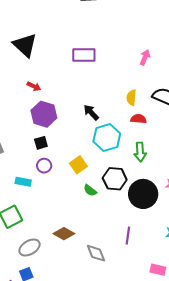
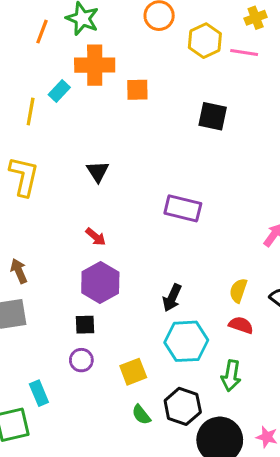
black triangle: (25, 45) -> (98, 171), size x0.6
black arrow: (91, 112) -> (172, 298), turned -126
cyan rectangle: (23, 182) -> (39, 393), moved, turned 42

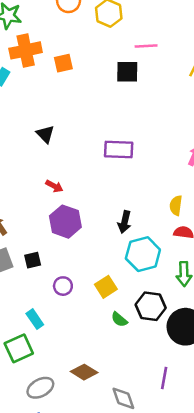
pink line: (244, 52) -> (146, 46), moved
black square: (85, 325) -> (33, 260), moved

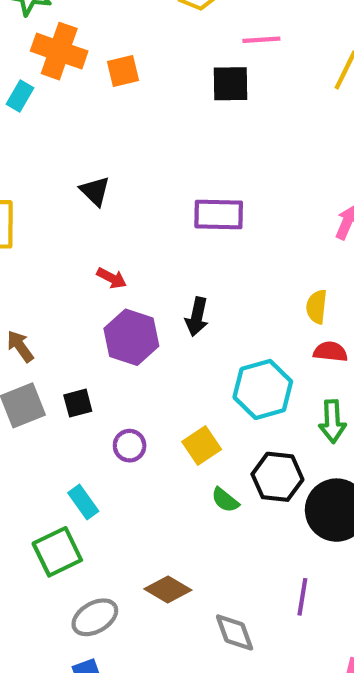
orange cross: (26, 50) -> (59, 51), turned 32
black arrow: (125, 222) -> (197, 317), moved

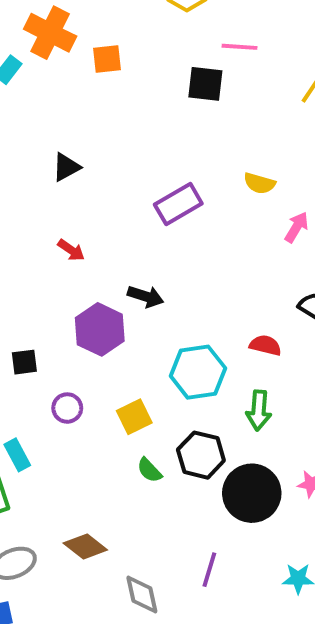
black triangle: (95, 191) -> (66, 167), turned 40
purple rectangle: (219, 214) -> (178, 204), turned -39
yellow semicircle: (317, 307) -> (260, 183), moved, turned -88
black arrow: (197, 317) -> (146, 296), turned -92
purple hexagon: (131, 337) -> (100, 329), moved

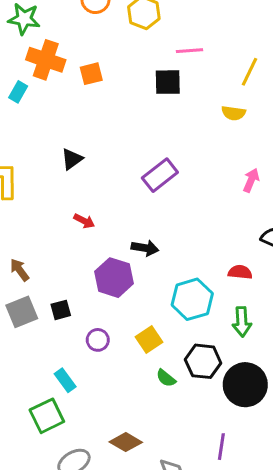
yellow semicircle: (260, 183) -> (234, 113), moved

